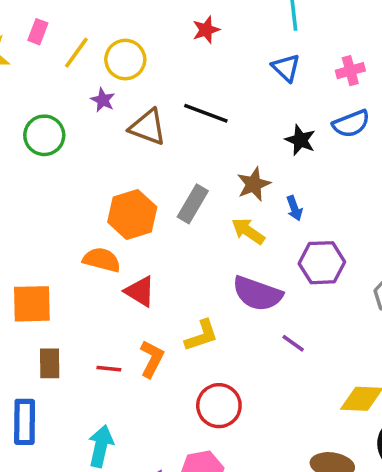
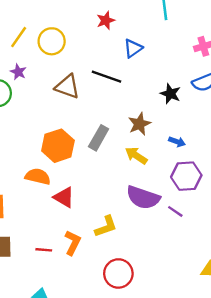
blue triangle: (286, 68) -> (133, 48), moved, turned 42
purple star: (103, 100) -> (18, 72), moved
blue arrow: (294, 208) -> (177, 142), moved, turned -49
purple line: (293, 343) -> (175, 211), moved

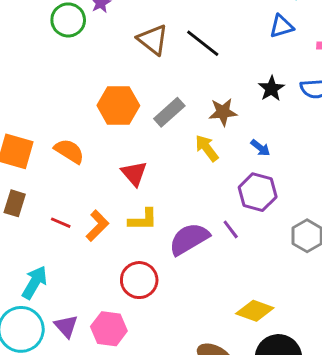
blue triangle: (133, 48) -> (281, 26), moved
orange semicircle: (38, 176) -> (69, 151), moved
red triangle: (64, 197) -> (134, 174), moved
purple semicircle: (143, 198) -> (189, 239), moved, turned 112

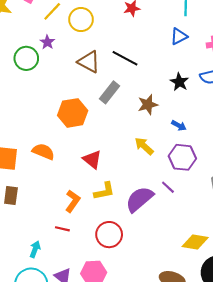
gray rectangle: (169, 112) -> (109, 92), moved
yellow arrow: (207, 148) -> (144, 146), moved
red line: (61, 223) -> (62, 229), moved
cyan arrow: (35, 282) -> (35, 249), size x0.7

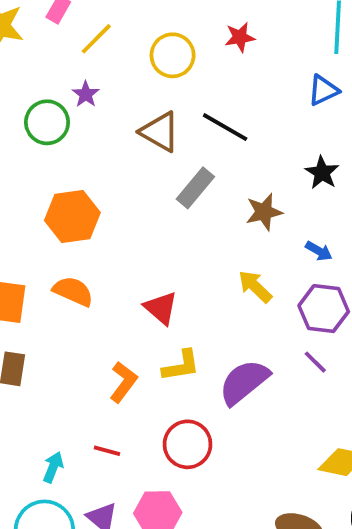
yellow circle: (81, 20) -> (173, 55), moved
orange hexagon: (73, 113) -> (72, 217), moved
purple line: (168, 187) -> (315, 362), moved
red line: (62, 229) -> (107, 451), moved

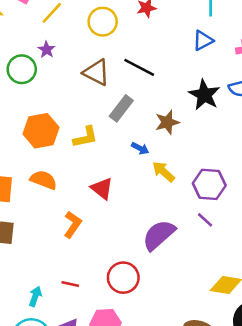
black star: (322, 173) -> (204, 95), size x1.4
blue arrow: (319, 251) -> (140, 148), moved
yellow L-shape: (181, 366) -> (85, 137), moved
orange L-shape: (123, 382) -> (73, 225), moved

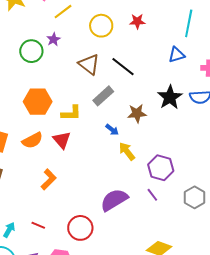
orange semicircle: (44, 180) -> (32, 140), turned 120
red triangle: (102, 188) -> (62, 140), moved

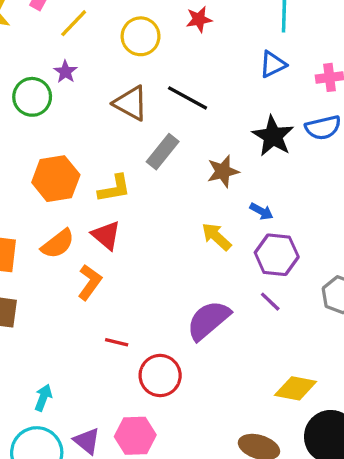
blue arrow: (112, 130) -> (261, 211), moved
orange L-shape: (49, 179) -> (90, 282), moved
red line: (38, 225) -> (117, 342), moved

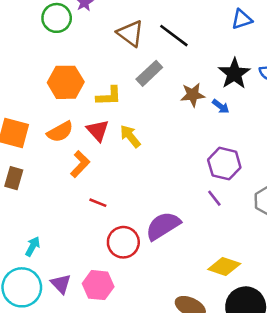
blue arrow: (261, 211) -> (221, 106), moved
yellow arrow: (216, 237) -> (130, 136), moved
purple semicircle: (208, 320) -> (163, 226), moved
red line: (117, 342) -> (98, 203), moved

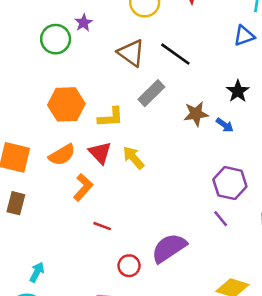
black star: (234, 74) -> (238, 91), size x0.7
red circle: (123, 242) -> (129, 266), size x0.7

